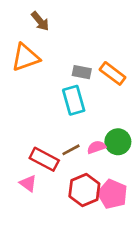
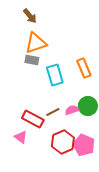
orange triangle: (25, 57) -> (36, 43), moved
gray rectangle: (82, 72) -> (32, 60), moved
orange rectangle: (113, 73) -> (84, 68), moved, turned 30

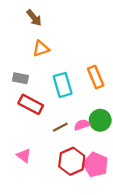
orange triangle: (36, 43) -> (41, 49), size x0.7
gray rectangle: (32, 60) -> (20, 78), moved
red rectangle: (33, 119) -> (31, 104), moved

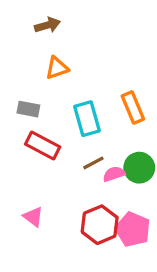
brown arrow: (34, 18) -> (47, 25), turned -66
brown line: (60, 127) -> (93, 163), moved

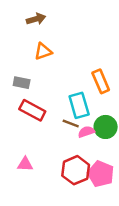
cyan rectangle: (87, 119) -> (79, 105), moved
brown line: (93, 163) -> (71, 123), turned 49
pink triangle: (33, 217) -> (25, 164), turned -35

